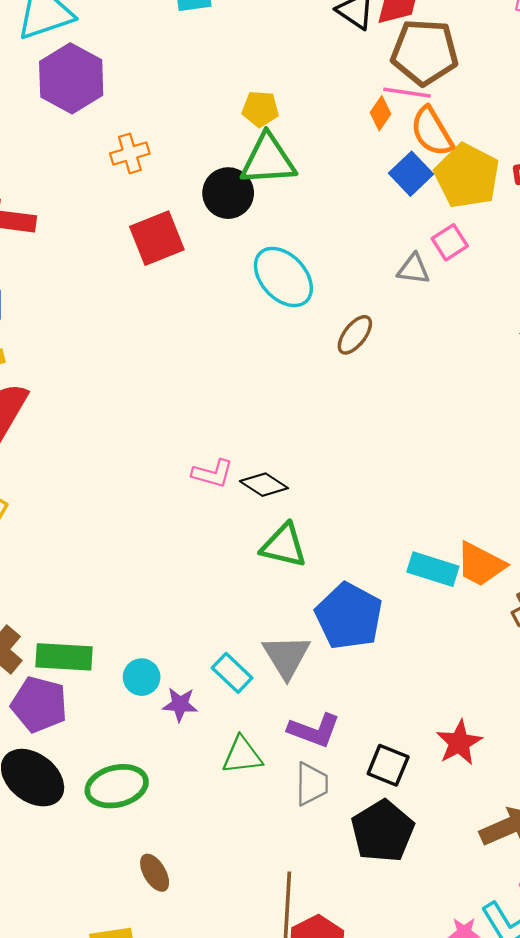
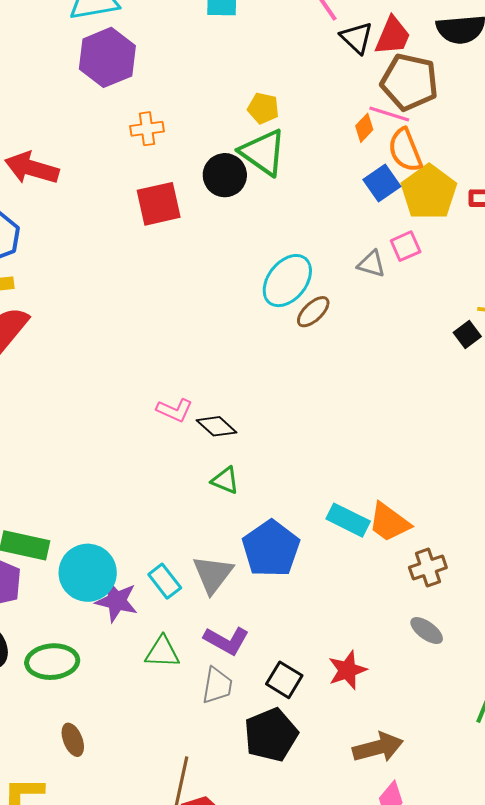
green triangle: (268, 160) -> (263, 152), turned 30
cyan ellipse: (283, 277) -> (287, 281), moved, turned 72
green triangle: (284, 546) -> (225, 480), size x0.7
cyan circle: (142, 677) -> (88, 573), size x1.8
purple star: (180, 704) -> (117, 601), size x1.4

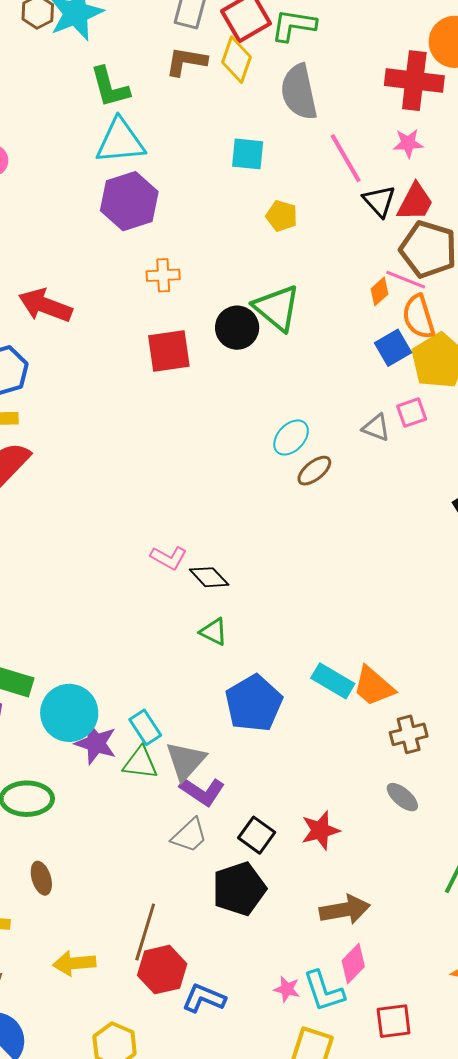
yellow pentagon: (263, 108) -> (282, 216), moved
cyan ellipse: (287, 281) -> (291, 438), size x0.7
gray triangle: (213, 574) -> (186, 761), moved
green triangle: (162, 652) -> (140, 763), moved
gray trapezoid: (217, 685) -> (189, 835), turned 33

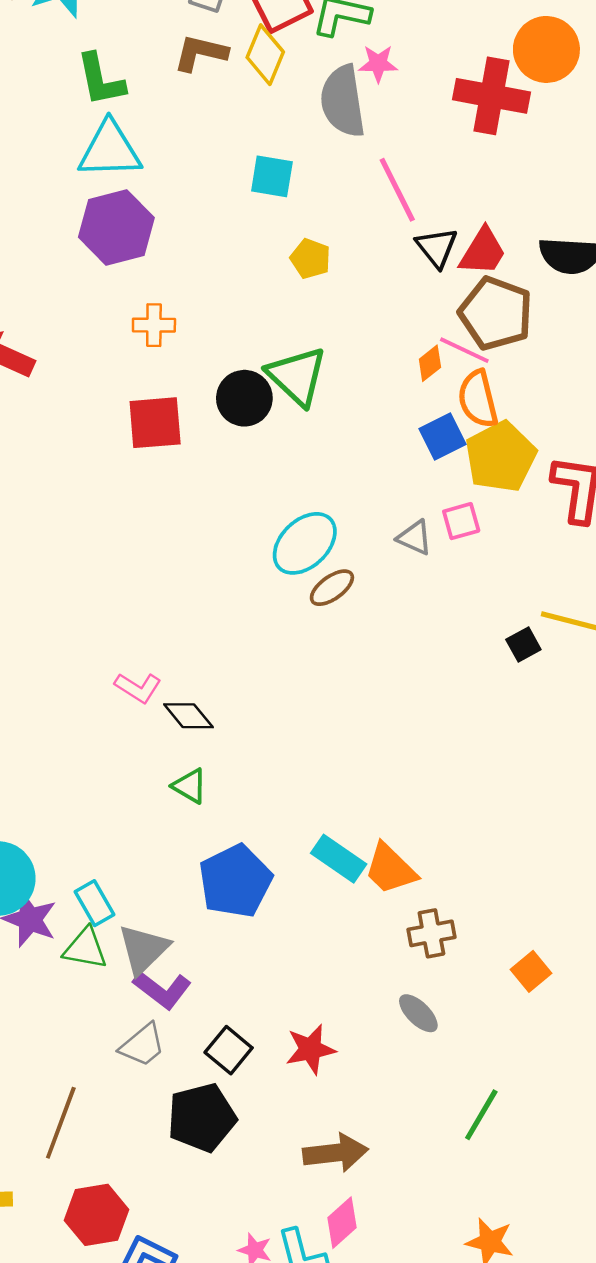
pink star: (408, 143) -> (378, 64), moved
cyan ellipse: (291, 438) -> (305, 543), size x1.4
brown line: (145, 932) -> (61, 1123), moved

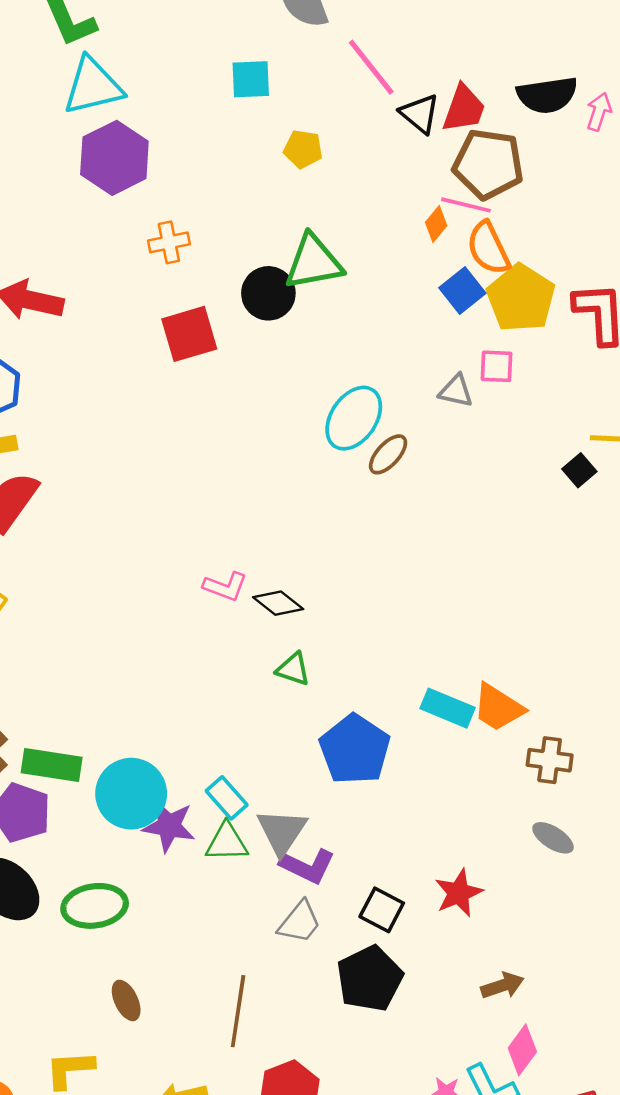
green triangle: (297, 376) -> (314, 262), turned -42
pink square: (461, 521) -> (497, 366), turned 30
brown cross: (431, 933) -> (550, 760), turned 30
brown arrow: (335, 1153) -> (502, 986), size x0.7

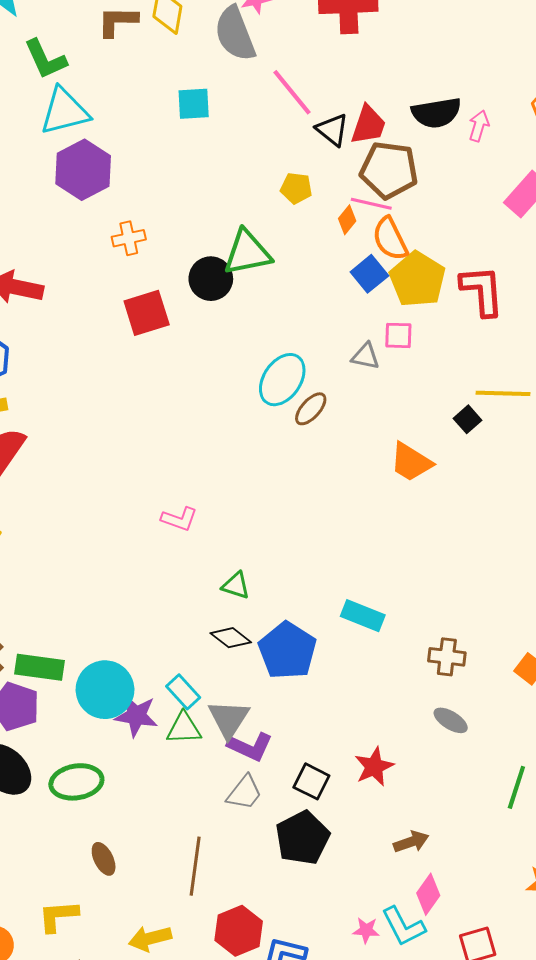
yellow pentagon: (303, 149) -> (296, 188), moved
black diamond: (278, 603) -> (231, 638), moved
orange trapezoid: (498, 708) -> (411, 462), moved

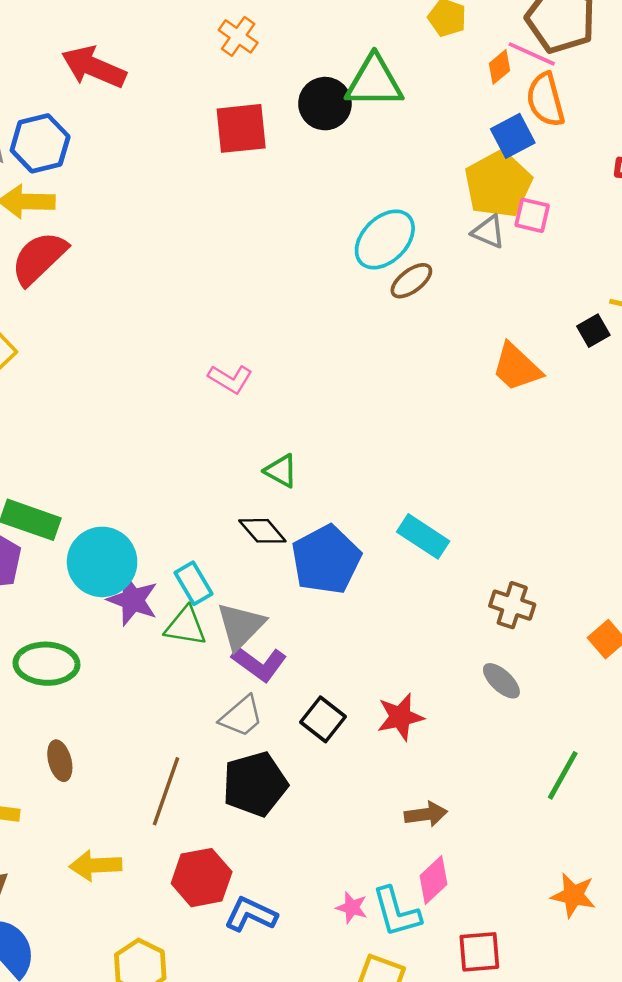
orange cross: (129, 238) -> (238, 36), turned 36
yellow pentagon: (417, 279) -> (498, 184), moved
black pentagon: (302, 838) -> (255, 784), moved

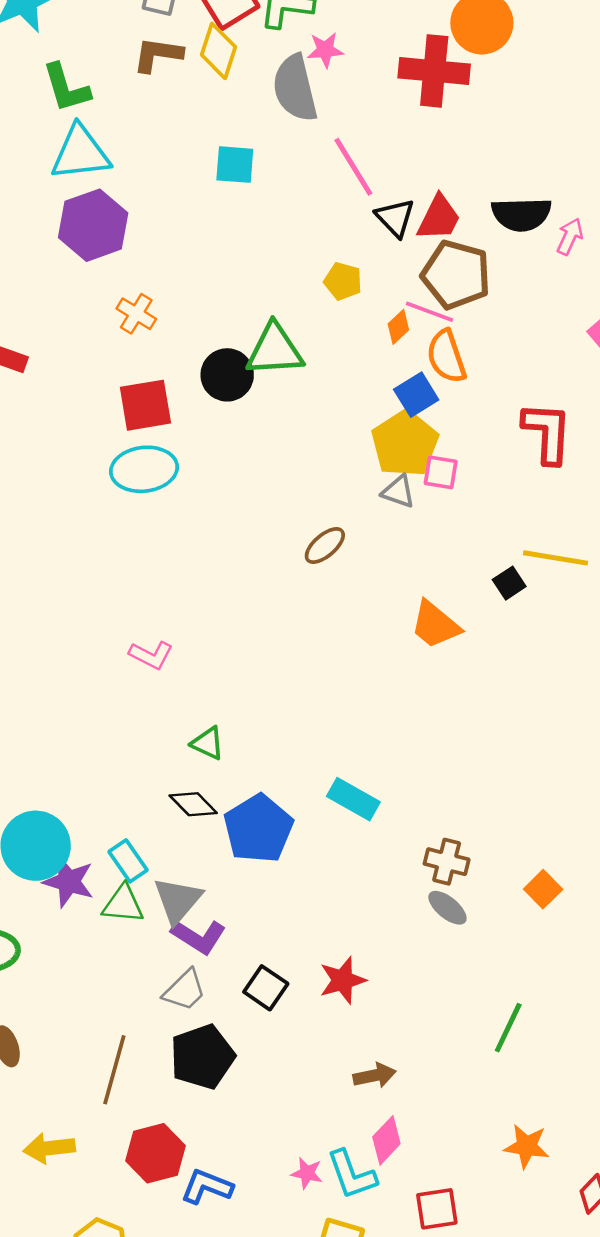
cyan ellipse: (385, 239) -> (144, 469), moved, turned 42
gray ellipse: (501, 681) -> (447, 908), moved

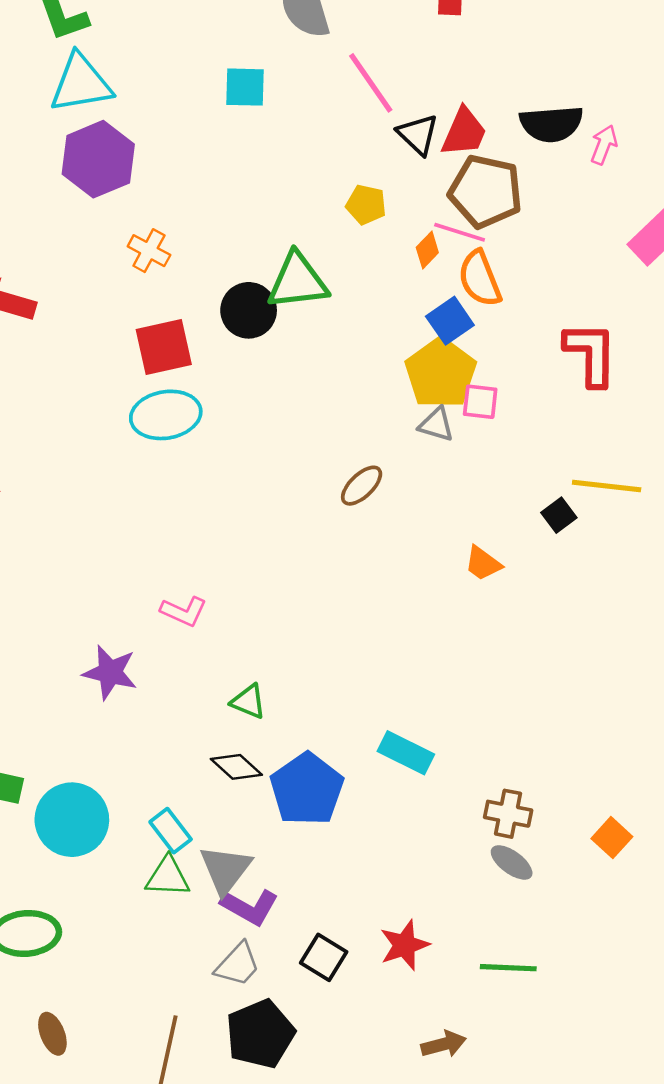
orange trapezoid: (435, 625) -> (483, 563), size x0.7
purple star: (69, 882) -> (110, 672), moved
green line: (508, 1028) -> (508, 968), moved, turned 70

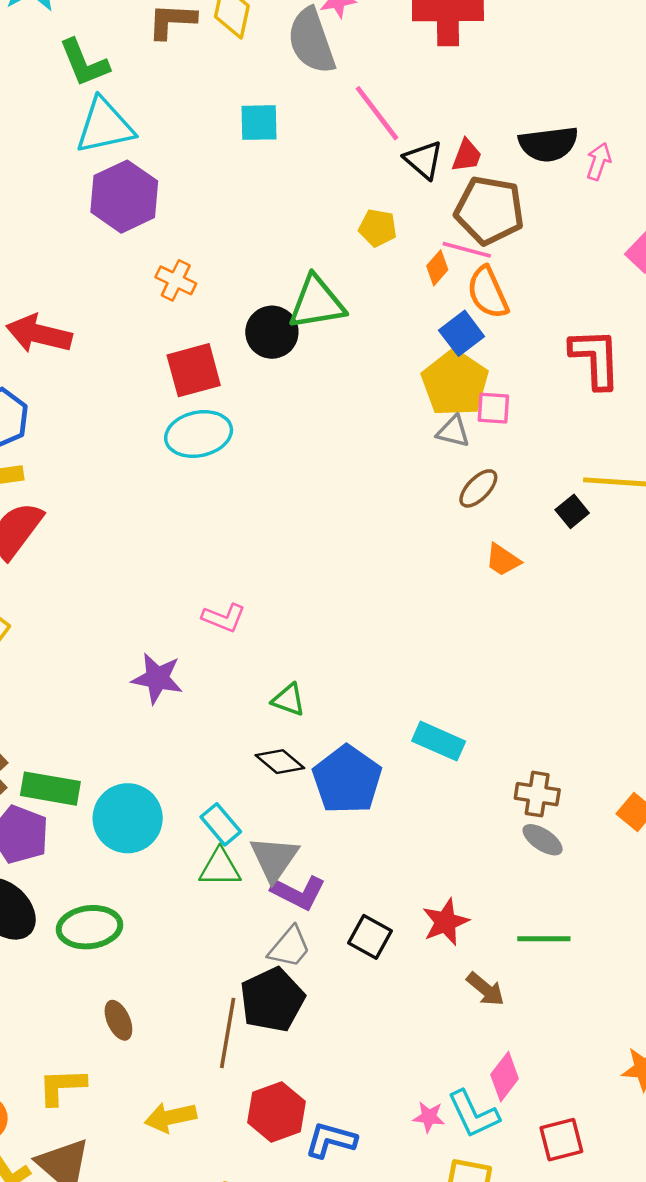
red trapezoid: (464, 132) -> (467, 156), size x0.7
brown ellipse: (362, 486) -> (478, 488), moved
black pentagon: (260, 1034) -> (272, 1000), moved
brown arrow: (444, 1044) -> (486, 989), moved, turned 57

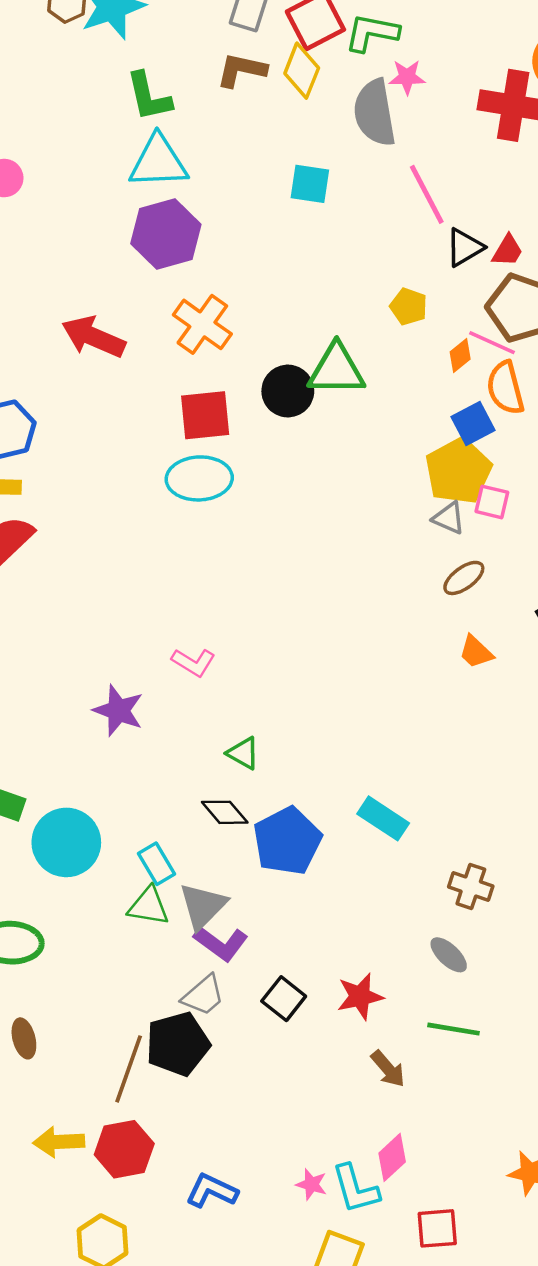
black triangle: (423, 160) -> (465, 247), turned 39
orange cross: (176, 280) -> (202, 324), size x1.5
red arrow: (39, 334) -> (93, 337), moved
gray ellipse: (543, 840) -> (449, 955), moved
red hexagon: (277, 1112) -> (124, 1149), moved

